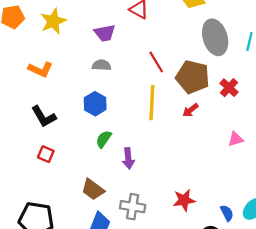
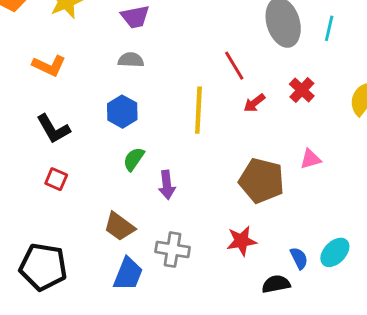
red line: (156, 62) -> (234, 66), moved
brown pentagon: (193, 77) -> (262, 181), moved
red arrow: (190, 110) -> (254, 103), moved

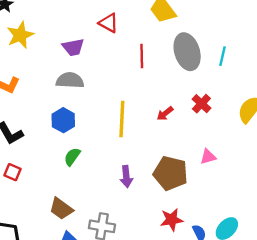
gray semicircle: (131, 60) -> (70, 80), size x1.4
red line: (234, 66) -> (142, 56), moved, turned 30
purple arrow: (167, 185) -> (126, 177), moved
red star: (241, 241) -> (172, 220), moved

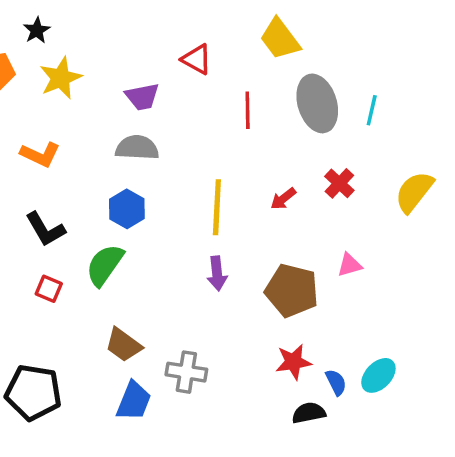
green semicircle: (72, 157) -> (105, 265), moved, size x1.5
purple arrow: (126, 177) -> (217, 273), moved

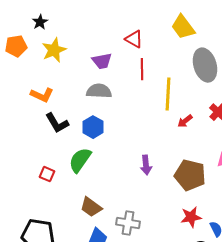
red line: (248, 110) -> (142, 69), moved
yellow line: (217, 207) -> (168, 94), moved
black L-shape: (45, 229) -> (57, 123), moved

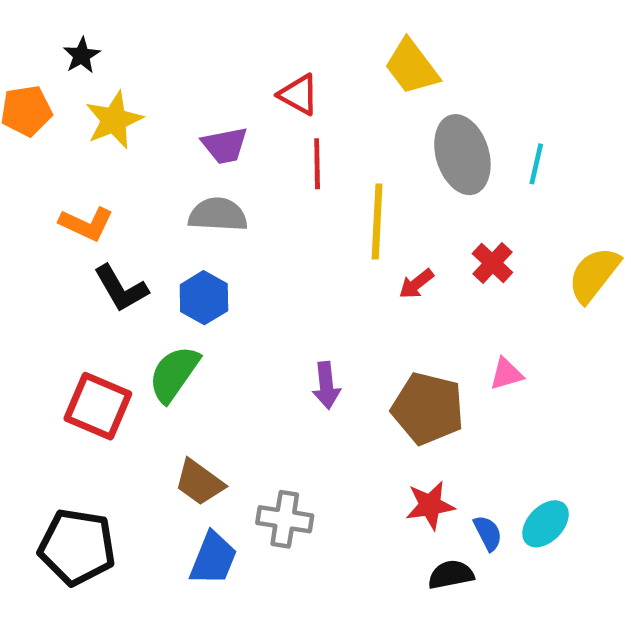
red square: (47, 174) -> (98, 406), size x1.8

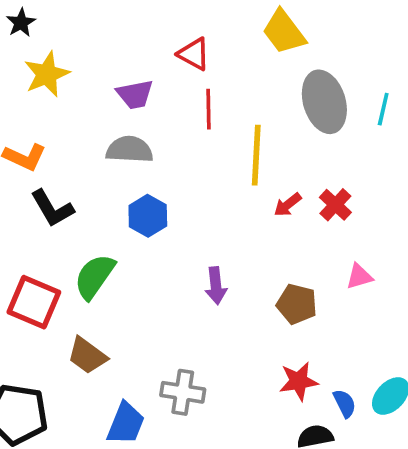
red cross: (492, 263) -> (335, 205), moved
blue hexagon: (204, 298) -> (148, 216), moved
brown pentagon: (428, 408) -> (297, 304), size x0.7
brown trapezoid: (199, 482) -> (87, 356), moved

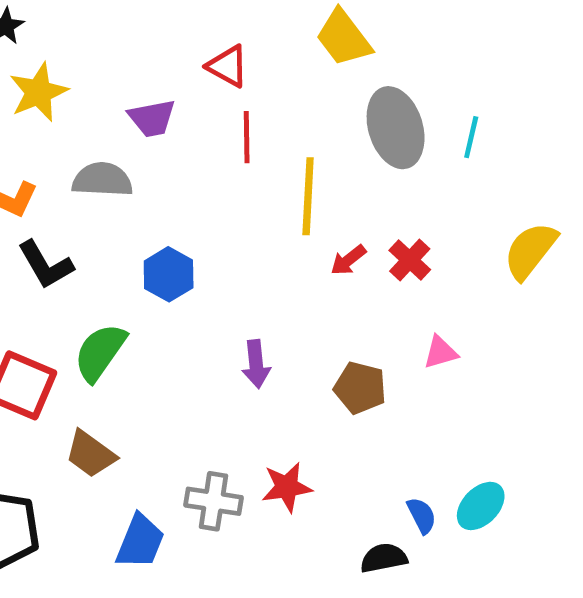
gray semicircle: (129, 150) -> (102, 180), moved
red star: (299, 381) -> (287, 487), moved

